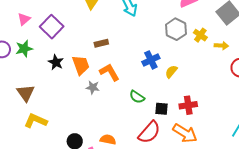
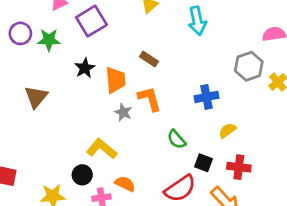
brown rectangle: (101, 43) -> (149, 59), turned 32
yellow semicircle: (171, 72) -> (227, 130), moved
yellow L-shape: (36, 121) -> (102, 149), moved

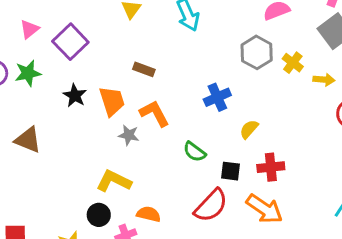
brown triangle: (36, 97) -> (28, 140), turned -35

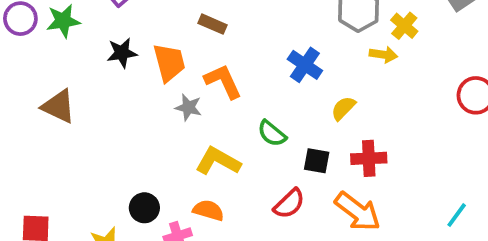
yellow arrow: (324, 80) -> (383, 55), moved
black star: (75, 96) -> (122, 53), turned 30
blue cross: (217, 97) -> (305, 65), turned -35
yellow L-shape: (114, 181) -> (218, 161), moved
red semicircle: (211, 206) -> (289, 204), size x0.7

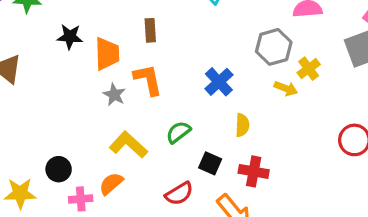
brown rectangle: (213, 24) -> (150, 30), turned 50
yellow semicircle: (343, 108) -> (242, 125), turned 125
green semicircle: (272, 133) -> (178, 132), turned 90
orange semicircle: (208, 210) -> (111, 184), turned -70

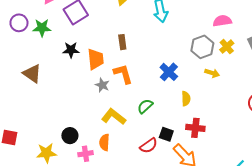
yellow cross: (309, 69) -> (227, 47), moved
black square: (210, 163) -> (166, 134), moved
orange semicircle: (111, 184) -> (104, 142), turned -42

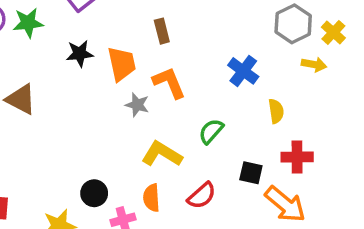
yellow cross: (227, 47) -> (333, 32), moved
red semicircle: (149, 146) -> (202, 196), moved

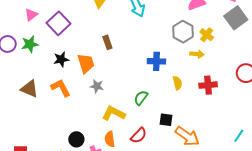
blue cross: (243, 71) -> (156, 61), turned -30
orange L-shape: (169, 83) -> (61, 88), moved
red cross: (297, 157) -> (208, 85), moved

